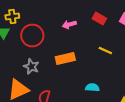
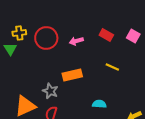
red circle: (32, 36) -> (46, 38), moved
gray star: (31, 66) -> (50, 91), moved

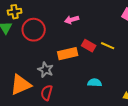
red rectangle: (106, 35) -> (89, 46), moved
red circle: (46, 38) -> (34, 30), moved

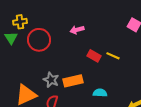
orange rectangle: (68, 54) -> (73, 81), moved

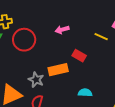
yellow line: (113, 56) -> (101, 37), moved
orange rectangle: (73, 81) -> (58, 70), moved

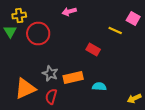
pink arrow: (62, 30) -> (69, 12), moved
orange rectangle: (58, 70) -> (73, 78), moved

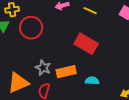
yellow line: (115, 30) -> (90, 11), moved
red rectangle: (93, 50) -> (86, 44), size x1.6

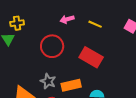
red circle: (31, 28) -> (52, 46), moved

